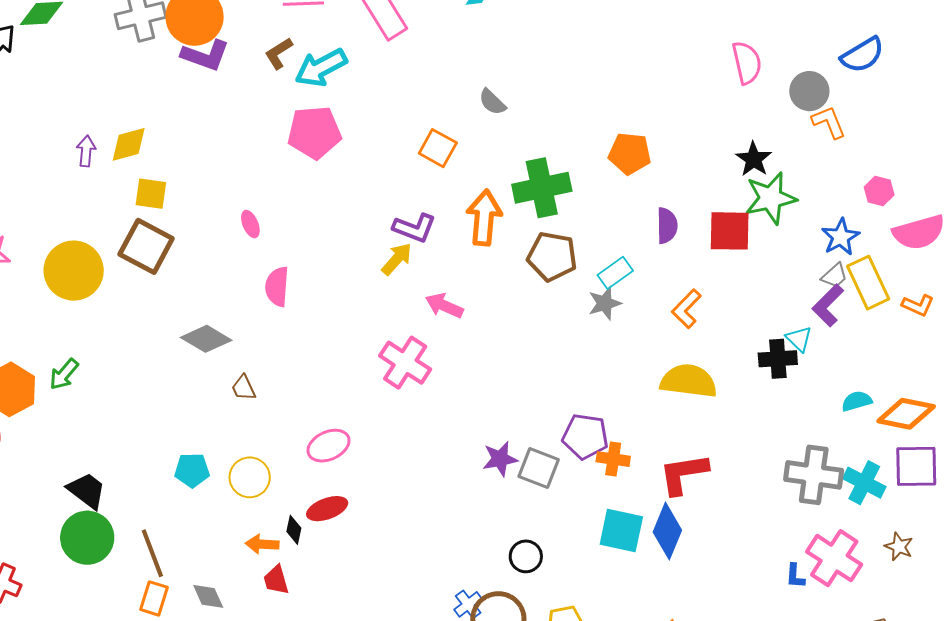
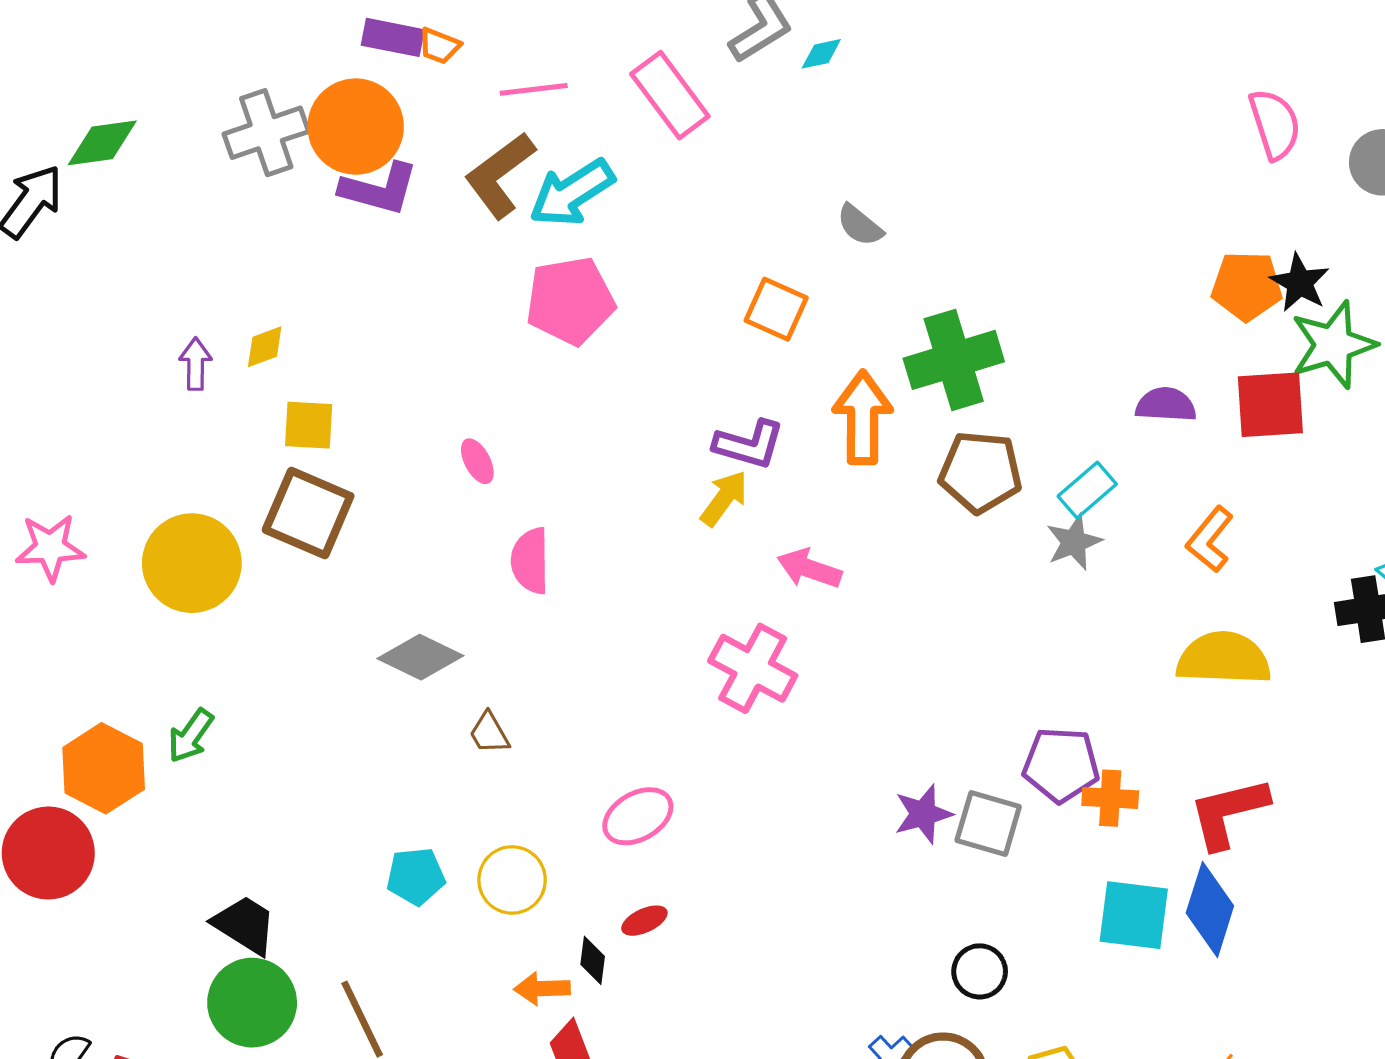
brown L-shape: (279, 53) -> (500, 175), size x1.6
yellow diamond: (129, 144) -> (265, 347), size x0.7
orange pentagon: (630, 153) -> (1247, 286), moved
purple semicircle: (667, 226) -> (1166, 405), turned -81
red ellipse: (327, 509) -> (644, 921), size x0.7

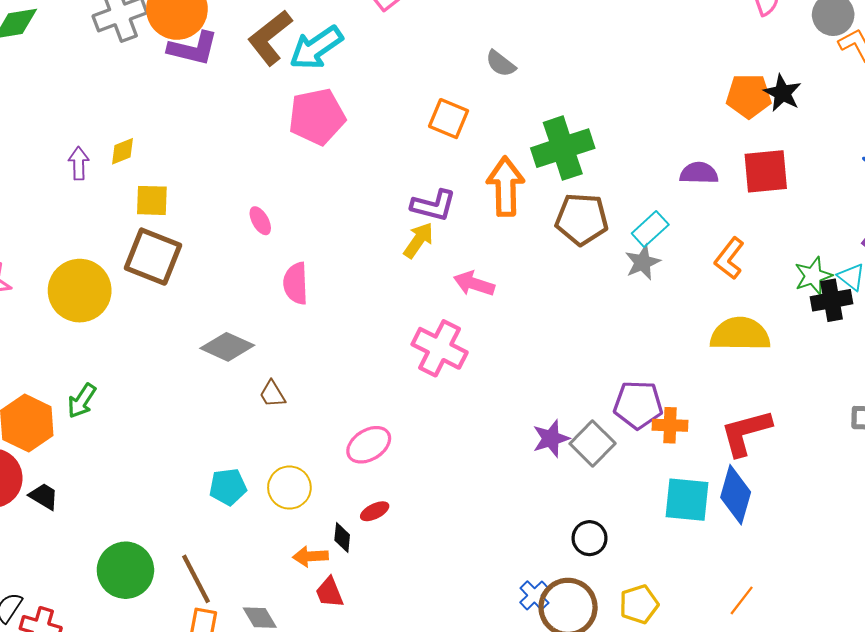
green star: (1333, 345) -> (813, 276), moved, size x0.7
gray square: (988, 823) -> (593, 444), turned 30
black trapezoid: (245, 925) -> (44, 496), moved, size x0.7

